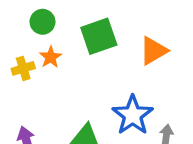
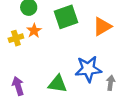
blue star: (133, 115) -> (88, 69), turned 30

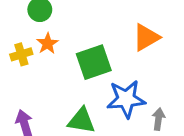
green square: (66, 17) -> (94, 62), moved

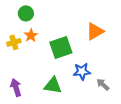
blue star: (126, 99) -> (82, 71), size x0.7
gray arrow: (159, 119) -> (103, 84), turned -56

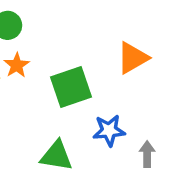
gray arrow: (103, 84) -> (147, 154), turned 48

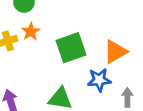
orange triangle: (133, 58) -> (115, 52), moved

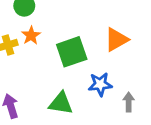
orange triangle: (115, 52) -> (116, 40), moved

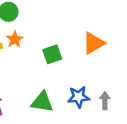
green square: (72, 52) -> (52, 54), size x0.7
blue star: (100, 84) -> (79, 97), moved

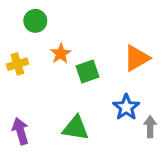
orange star: (15, 39) -> (61, 54), moved
blue star: (79, 97) -> (126, 107), moved, turned -30

